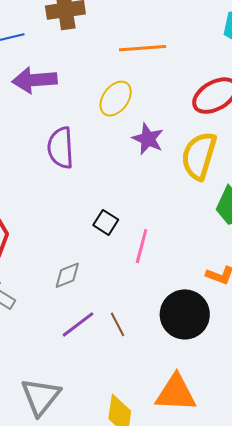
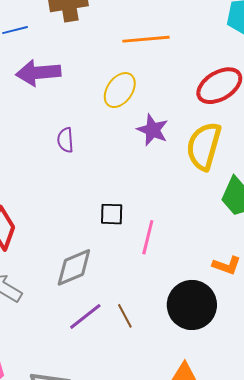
purple semicircle: (61, 148) -> (65, 140), size x0.6
black square: (106, 222) -> (112, 214), turned -30
gray diamond: (67, 275) -> (74, 267), size x1.4

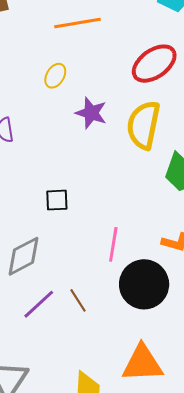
yellow ellipse: (120, 90) -> (55, 76), size x0.7
pink line: (148, 237) -> (113, 244), moved

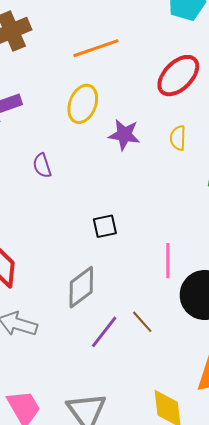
yellow ellipse: (55, 76) -> (83, 104), size x1.5
yellow semicircle: (143, 125) -> (178, 138), size x0.5

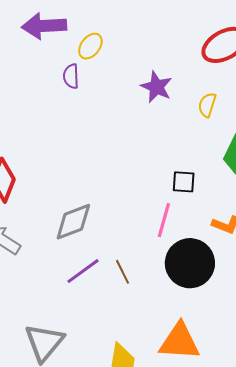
yellow ellipse: (83, 104) -> (90, 46), moved, size x0.7
purple semicircle: (42, 166) -> (71, 76), moved
black square: (105, 226) -> (184, 182), moved

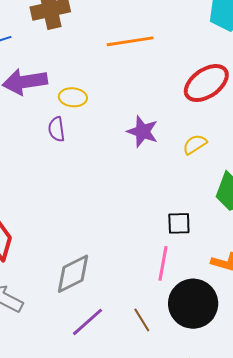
yellow ellipse: (90, 46) -> (73, 97), turned 64
yellow semicircle: (207, 105) -> (195, 144), turned 45
brown line: (122, 272) -> (142, 320), moved

